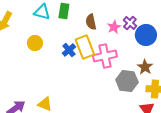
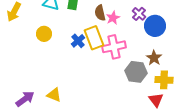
pink star: (114, 27) -> (113, 18), moved

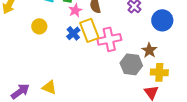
pink star: (113, 18) -> (75, 10), moved
blue circle: (155, 26) -> (162, 20), moved

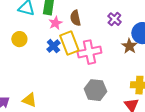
brown star: (149, 50) -> (129, 46), moved
gray hexagon: (131, 64) -> (95, 90), moved

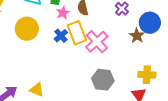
yellow circle: (19, 39) -> (27, 29), size x1.5
pink cross: (89, 52) -> (97, 42), turned -30

